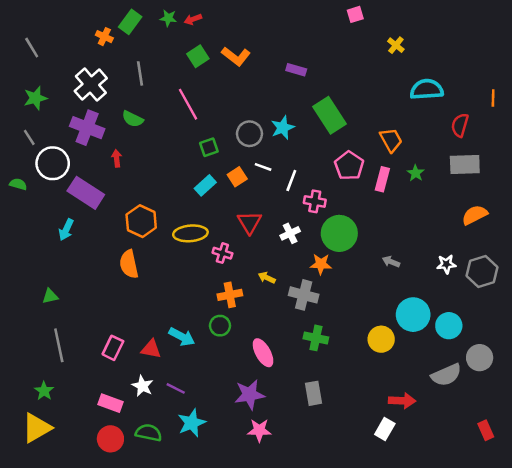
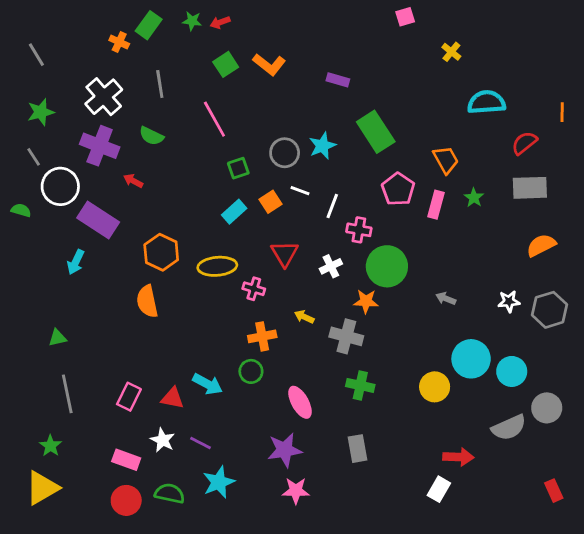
red semicircle: (460, 125) -> (524, 143), turned 35
red arrow: (117, 158) -> (133, 181), turned -56

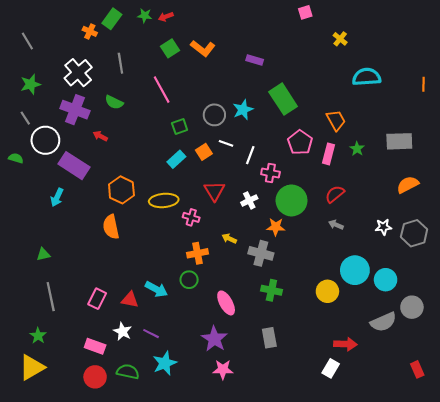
red semicircle: (524, 143) -> (335, 194), moved
purple star: (285, 450) -> (214, 339), turned -30

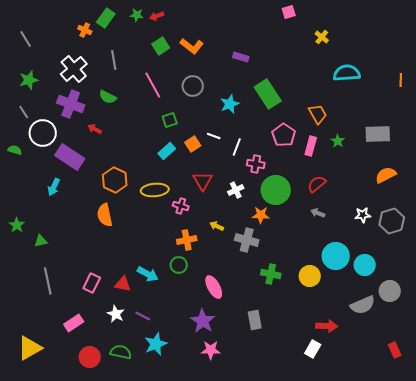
gray circle: (214, 115) -> (193, 86), moved
green cross: (271, 290) -> (271, 274), moved
green star: (38, 336) -> (17, 225), moved
pink rectangle: (95, 346) -> (74, 323), moved, turned -54

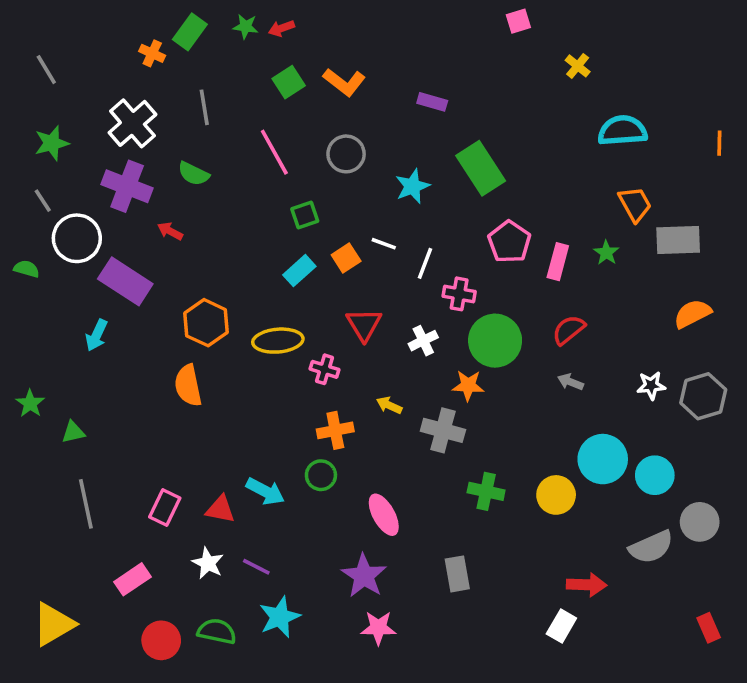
orange trapezoid: (318, 114) -> (635, 204), moved

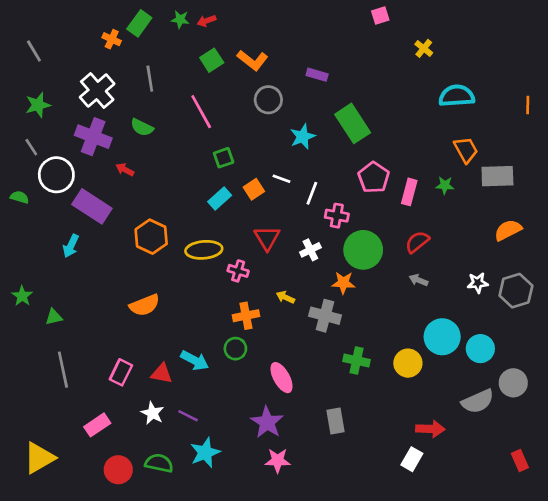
gray circle: (346, 154) -> (268, 100), moved
green star: (606, 253) -> (445, 185), turned -30
orange semicircle: (188, 385) -> (145, 305), moved, turned -100

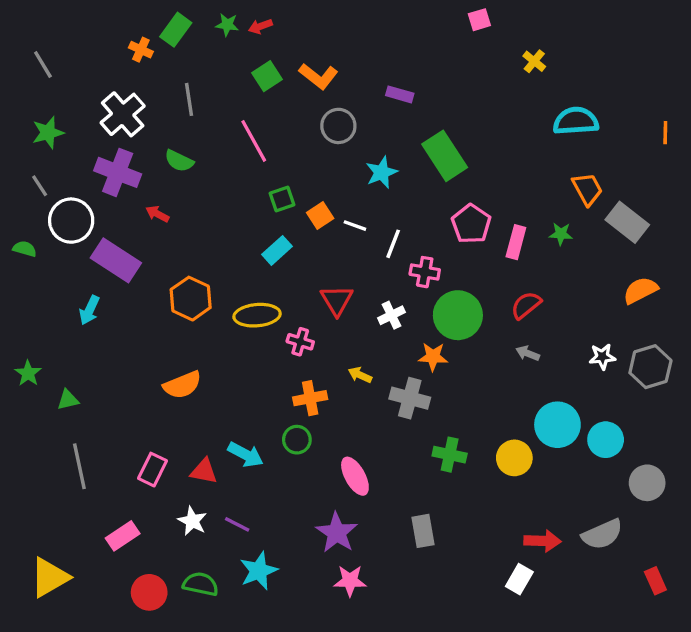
gray rectangle: (497, 176) -> (627, 222), turned 40
orange square: (254, 189) -> (320, 216), moved
gray semicircle: (478, 401) -> (602, 534), moved

